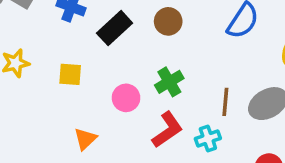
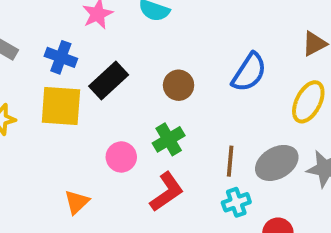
brown circle: (168, 21) -> (179, 85), moved
yellow square: (70, 74) -> (61, 106), moved, size x1.6
cyan cross: (208, 138) -> (236, 202), moved

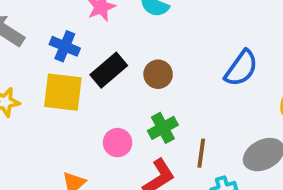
brown circle: (179, 85) -> (158, 74), moved
brown line: (230, 161) -> (201, 153), moved

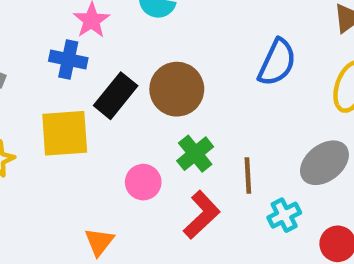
blue cross: (65, 46) -> (68, 60), moved
brown circle: (158, 74) -> (177, 89), size x1.5

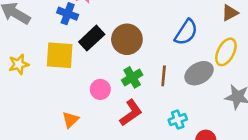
gray ellipse: (324, 163) -> (199, 73), moved
brown line: (248, 176) -> (164, 76), moved

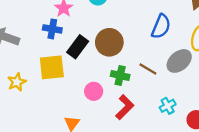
brown line: (164, 76) -> (148, 69), turned -54
green cross: (132, 77) -> (120, 75), turned -36

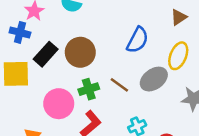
green cross: (120, 75) -> (89, 89), turned -36
pink circle: (94, 91) -> (59, 104), size x1.5

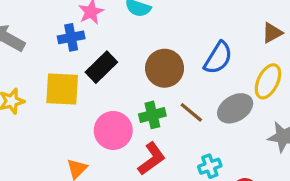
blue cross: (20, 32) -> (71, 37), turned -30
brown circle: (80, 52) -> (165, 68), moved

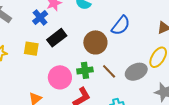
blue cross: (71, 37) -> (40, 18), turned -35
blue semicircle: (218, 58) -> (121, 25), moved
yellow square: (62, 89) -> (31, 49), size x0.7

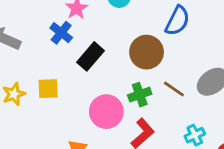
yellow square: (31, 49) -> (48, 89), moved

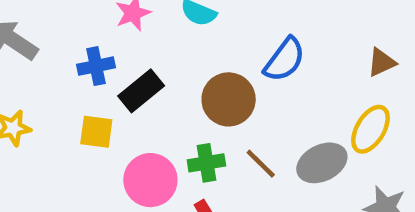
blue cross: (61, 33) -> (96, 66), moved, turned 30
yellow square: (48, 89) -> (96, 132), moved

